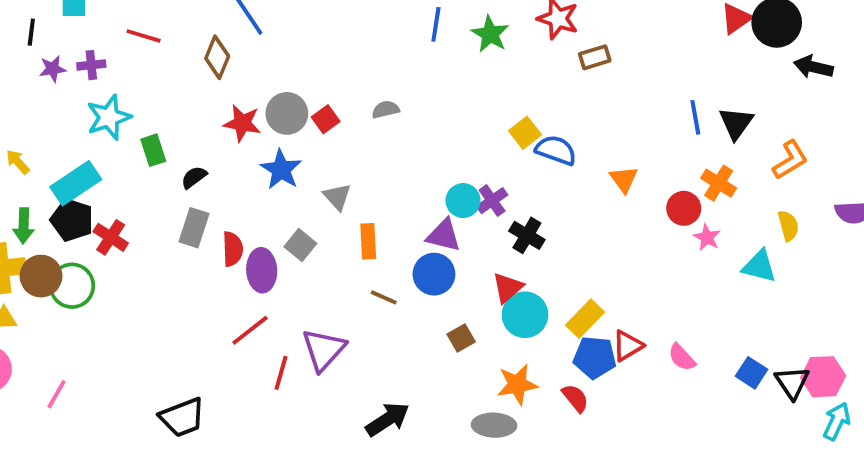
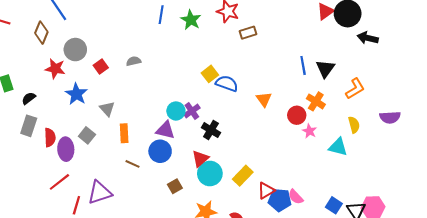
gray circle: (287, 113) -> (75, 50), moved
purple triangle: (324, 350) -> (100, 193), turned 30
blue pentagon: (595, 357) -> (280, 200), moved

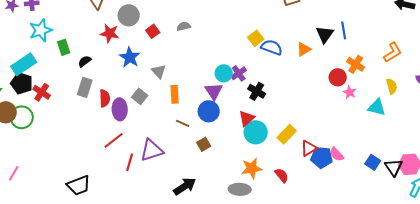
black triangle: (325, 69) -> (325, 34), moved
orange triangle: (264, 99) -> (304, 49), moved, turned 35
purple triangle: (165, 130) -> (214, 91), turned 42
brown square: (175, 186) -> (204, 144), moved

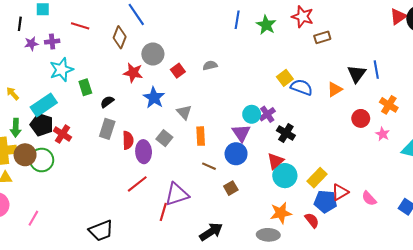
red circle: (338, 77) -> (361, 118), moved
blue pentagon: (322, 157) -> (325, 202), moved
red line: (130, 162) -> (163, 212), moved

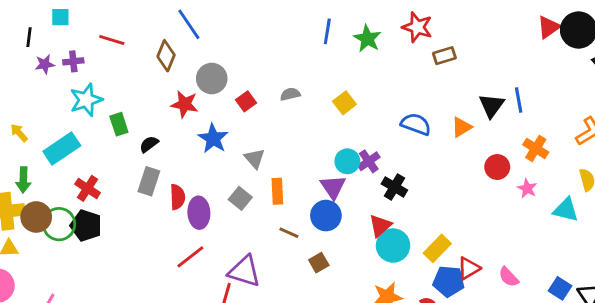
yellow square: (285, 78) -> (344, 103), moved
black pentagon: (42, 125) -> (86, 226), moved
gray square: (164, 138) -> (240, 198), moved
purple triangle: (177, 194) -> (245, 271), turned 35

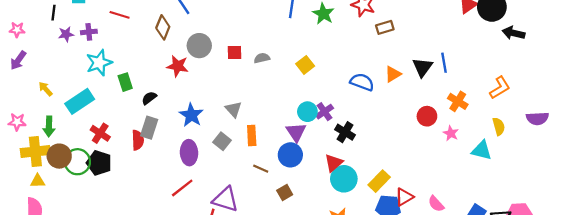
red square: (246, 101) -> (235, 52), moved, turned 35
orange triangle: (462, 127) -> (393, 74), moved
blue star: (213, 138) -> (191, 115), moved
red semicircle: (177, 197) -> (138, 140), moved

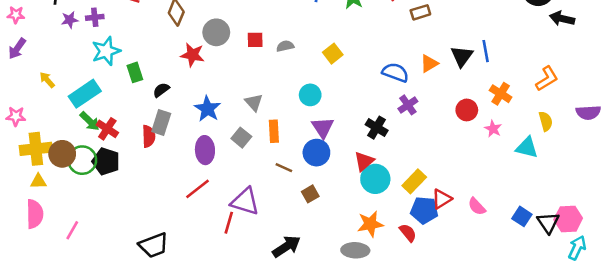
cyan circle: (307, 112) -> (310, 95), moved
purple cross: (324, 112) -> (408, 105), moved
green arrow: (49, 126) -> (90, 121), moved, turned -48

